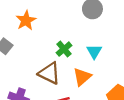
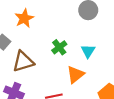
brown triangle: (49, 73) -> (23, 61), moved, turned -45

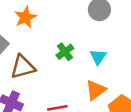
orange triangle: (75, 75) -> (96, 90), moved

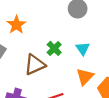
brown triangle: (23, 67) -> (35, 65), moved

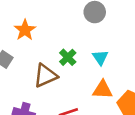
orange triangle: (85, 77) -> (103, 90), turned 48

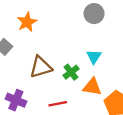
green cross: (68, 57) -> (71, 72), moved

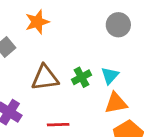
green cross: (71, 72) -> (82, 77), moved
orange triangle: (92, 87) -> (116, 103), moved, turned -30

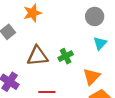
cyan triangle: (110, 76) -> (100, 43), moved
orange triangle: (116, 103) -> (91, 76), turned -36

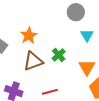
orange star: (32, 13) -> (29, 36), moved

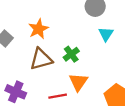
orange triangle: (87, 67) -> (78, 82), moved

